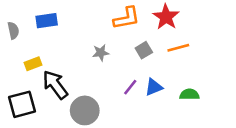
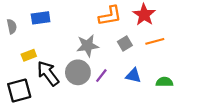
gray star: (101, 53) -> (88, 46), size x1.5
purple line: (130, 87) -> (101, 76), moved
blue triangle: (154, 87) -> (133, 76), turned 35
gray circle: (85, 110) -> (78, 72), moved

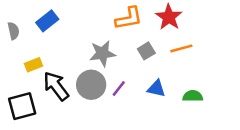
blue rectangle: (41, 18) -> (47, 21), turned -30

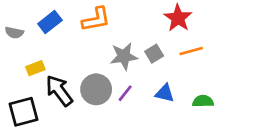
orange L-shape: (129, 18) -> (96, 19), moved
gray semicircle: (13, 31) -> (14, 33), turned 114
gray star: (102, 53) -> (124, 56), moved

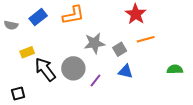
gray square: (154, 54) -> (120, 49), moved
purple line: (125, 93) -> (95, 80), moved
green semicircle: (203, 101) -> (175, 69), moved
black square: (24, 112) -> (18, 93), moved, size x0.6

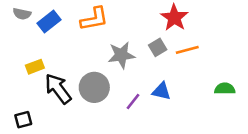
gray semicircle: (11, 25) -> (22, 14), moved
gray square: (120, 49) -> (158, 47), moved
purple line: (95, 80) -> (133, 102), moved

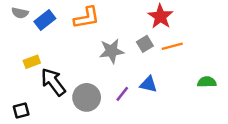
gray circle: (94, 87) -> (87, 97), moved

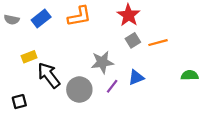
gray semicircle: (20, 13) -> (12, 20), moved
red star: (160, 16) -> (128, 15), moved
gray star: (112, 51) -> (102, 62), moved
blue triangle: (148, 84) -> (136, 78), turned -35

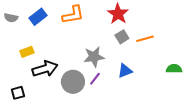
black arrow: (49, 75) -> (45, 69), turned 110
purple line: (112, 86) -> (95, 79), moved

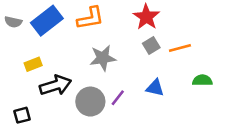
blue rectangle: (38, 17) -> (47, 21), size x1.4
gray star: (94, 57) -> (103, 58), moved
green semicircle: (174, 69) -> (202, 80), moved
blue triangle: (125, 71) -> (155, 88), turned 35

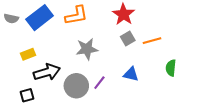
green semicircle: (202, 80) -> (171, 68), turned -84
black square: (22, 115) -> (27, 95), moved

